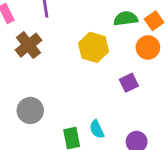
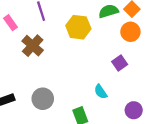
yellow hexagon: (94, 47) -> (78, 27), moved
cyan semicircle: (97, 129) -> (101, 92), moved

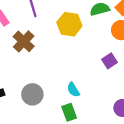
cyan semicircle: (101, 92) -> (73, 90), moved

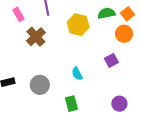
cyan semicircle: (73, 90) -> (77, 74), moved

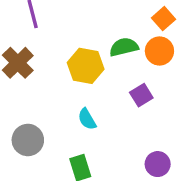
green semicircle: (106, 13) -> (124, 47), moved
yellow hexagon: (78, 25) -> (86, 66), moved

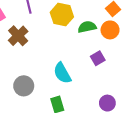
yellow hexagon: (86, 66) -> (62, 15), moved
cyan semicircle: (87, 119) -> (62, 73), size x1.5

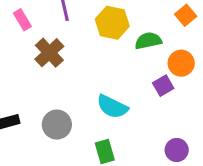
orange circle: (110, 30) -> (181, 63), moved
cyan semicircle: (62, 73) -> (112, 107), turned -35

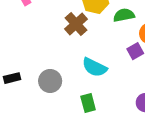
brown cross: (49, 53) -> (76, 24), moved

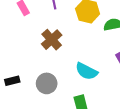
brown cross: (76, 24) -> (52, 40), moved

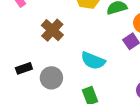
black rectangle: (12, 81) -> (24, 68), moved

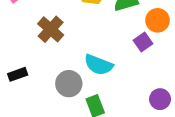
gray circle: (51, 78) -> (69, 84), moved

